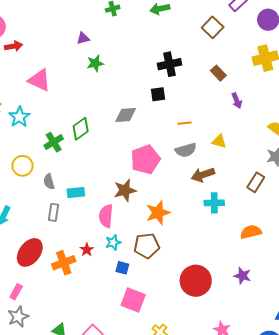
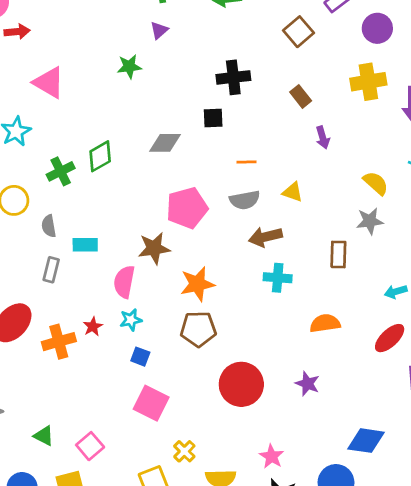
purple triangle: (83, 38) -> (159, 30), moved, turned -32
brown rectangle: (256, 182) -> (338, 254), turned -36
brown pentagon: (147, 246) -> (198, 329), moved

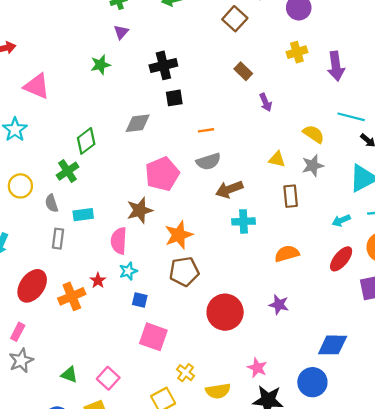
black cross: (233, 77) -> (163, 65), moved
yellow cross: (368, 82) -> (297, 52), size x0.7
green cross: (61, 171) -> (68, 171), moved
yellow triangle: (293, 192) -> (277, 159), moved

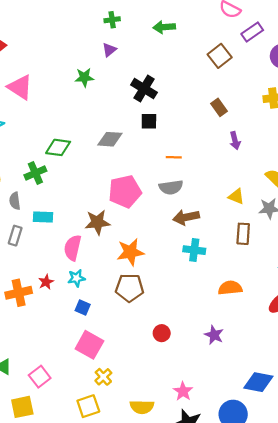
black cross: (163, 65) -> (144, 89), turned 35
green diamond: (86, 141) -> (58, 147), turned 35
red circle: (225, 312) -> (162, 333), size x0.5
yellow cross: (186, 373) -> (103, 377), moved

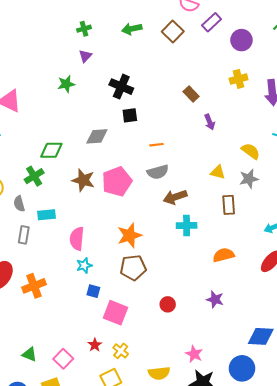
brown square: (220, 56) -> (173, 32), moved
brown star: (97, 222) -> (83, 180), moved, turned 30
red star: (46, 282) -> (95, 345), moved
pink square: (89, 345) -> (115, 313), moved

